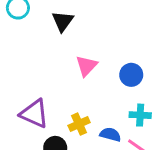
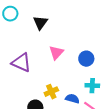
purple triangle: (34, 114) -> (21, 63), moved

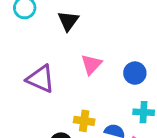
yellow cross: (51, 92) -> (84, 121), turned 32

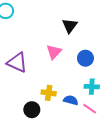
black triangle: (68, 21) -> (70, 26), moved

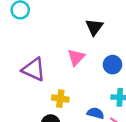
yellow cross: (49, 93) -> (60, 99), moved

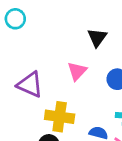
yellow cross: (60, 99) -> (60, 117), size x1.5

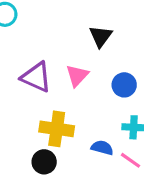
purple triangle: (30, 85) -> (36, 77), moved

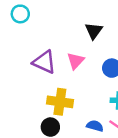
blue semicircle: (102, 148) -> (95, 126), moved

